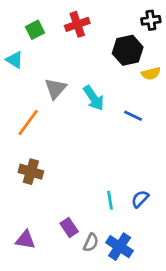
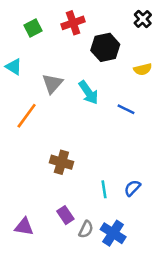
black cross: (151, 20) -> (143, 19), turned -36
black hexagon: (128, 50) -> (105, 47), moved
cyan triangle: (15, 60) -> (14, 67), moved
brown cross: (31, 172) -> (61, 162), moved

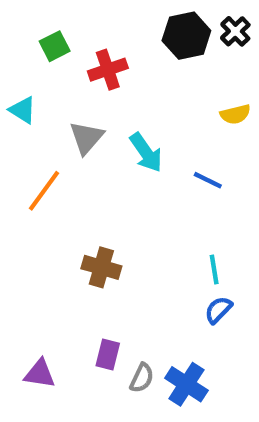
red cross: (73, 23) -> (108, 70), moved
black hexagon: (105, 47) -> (186, 36), moved
cyan line: (104, 189) -> (214, 269), moved
purple rectangle: (65, 215) -> (108, 355), turned 48

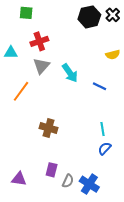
green square: (55, 46) -> (26, 13), moved, turned 32
red cross: (108, 70) -> (39, 41), moved
cyan triangle: (23, 110) -> (11, 53), turned -32

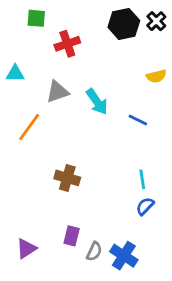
red cross: (39, 41) -> (67, 44), moved
gray triangle: (41, 66) -> (57, 92), turned 30
purple triangle: (19, 179) -> (26, 249), turned -42

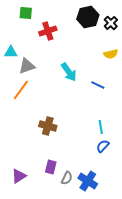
black cross: (156, 21) -> (111, 23), moved
gray triangle: (57, 92) -> (27, 66), moved

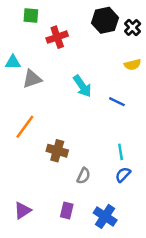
orange line: (21, 90) -> (25, 127), moved
purple rectangle: (51, 167) -> (67, 210), moved
gray semicircle: (67, 178) -> (84, 176), moved

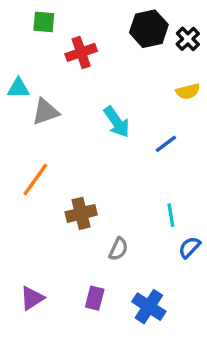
blue line: (117, 102) -> (166, 144), turned -63
brown cross: (57, 151) -> (81, 213), turned -30
blue semicircle: (123, 175) -> (190, 247), moved

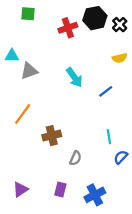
red cross: (81, 52) -> (68, 28), moved
blue cross: (149, 307) -> (95, 195), turned 30

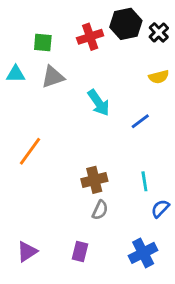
green square: (28, 14) -> (43, 42), moved
gray triangle: (29, 71) -> (53, 77), moved
brown cross: (52, 136) -> (94, 180), moved
blue cross: (95, 195) -> (143, 253), moved

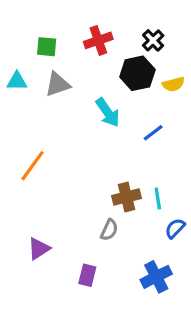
black hexagon: (126, 24) -> (137, 73), moved
black cross: (159, 32) -> (153, 40), moved
brown cross: (94, 180) -> (126, 197), moved
purple triangle: (27, 252) -> (39, 249), moved

